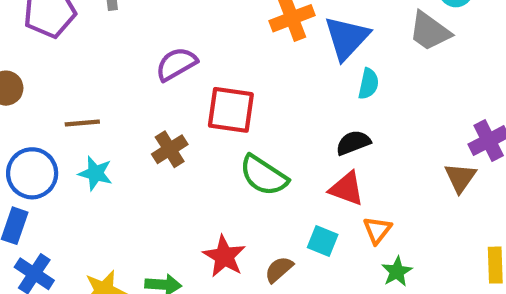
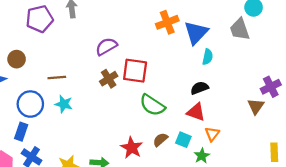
gray trapezoid: (430, 31) -> (240, 29), turned 35
brown cross: (170, 149) -> (109, 79), moved
brown semicircle: (279, 269) -> (160, 140), moved
green star: (397, 272) -> (202, 156), moved

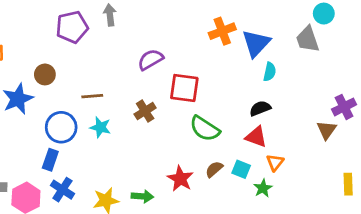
brown cross: (109, 79) -> (145, 111), moved

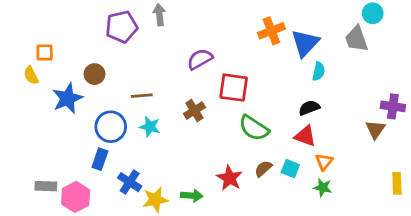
purple cross: (344, 107) -> (393, 106), turned 35
green star: (263, 188) -> (323, 187), moved, turned -30
blue cross: (62, 190) -> (130, 182), moved

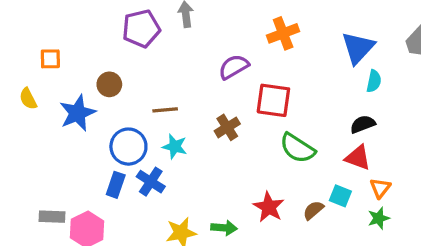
orange cross: (271, 31) -> (283, 33), moved
yellow semicircle: (31, 75) -> (28, 99), moved
brown semicircle: (263, 169) -> (313, 210), moved
blue cross: (130, 182) -> (151, 182), moved
green star: (323, 187) -> (379, 218), turned -30

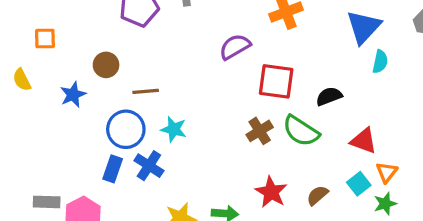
brown line: (165, 110) -> (146, 91), moved
blue star: (77, 113) -> (73, 95), size x0.7
black semicircle: (363, 124) -> (329, 96), moved
brown cross: (227, 127) -> (260, 131), moved
cyan square: (340, 196) -> (359, 184), moved, turned 30

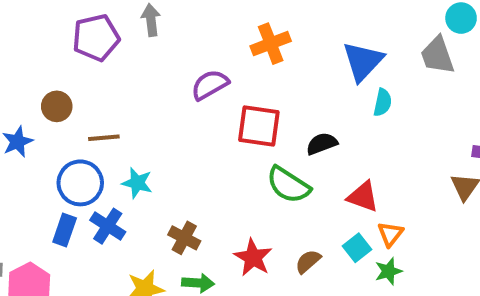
brown cross: (260, 131) -> (184, 238), moved, turned -30

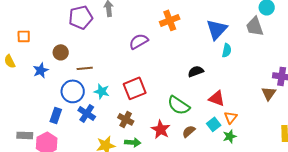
red square: (259, 126) -> (135, 88), moved, turned -30
green semicircle: (288, 185) -> (179, 105), moved
blue rectangle: (65, 230) -> (56, 115), moved

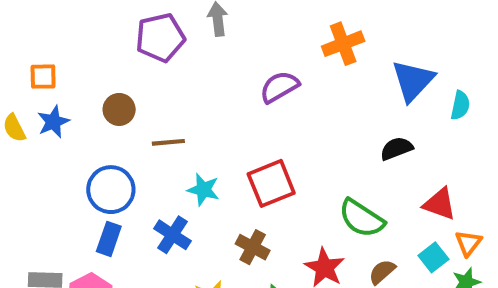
blue triangle: (217, 29) -> (413, 81), moved
blue star: (41, 70) -> (53, 122), moved
blue circle: (73, 91) -> (111, 190), moved

